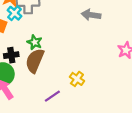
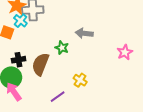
gray arrow: (91, 15) -> (84, 33), moved
green star: (35, 42) -> (62, 48), moved

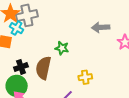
gray arrow: (84, 33) -> (101, 27), moved
yellow cross: (80, 80) -> (85, 77), turned -32

